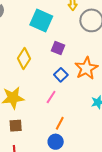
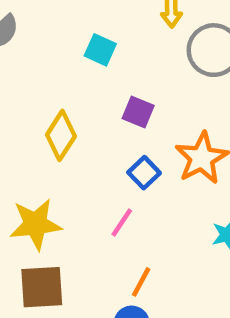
cyan square: (41, 21) -> (100, 50), size x0.6
brown square: (16, 126) -> (42, 287), size x1.5

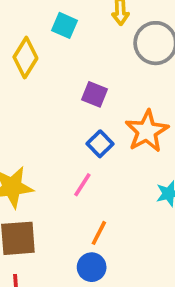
cyan square: (100, 50) -> (64, 25), moved
yellow diamond: (61, 135) -> (25, 58), moved

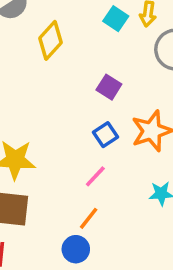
cyan square: (64, 25) -> (116, 19), moved
pink line: (82, 185) -> (95, 176), moved

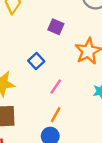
blue square: (105, 135) -> (36, 61), moved

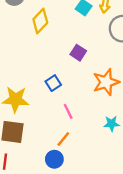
pink line: (56, 86) -> (68, 111), turned -70

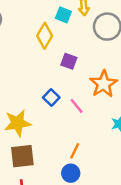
yellow diamond: (40, 21) -> (45, 36), moved
pink line: (68, 111) -> (77, 106), moved

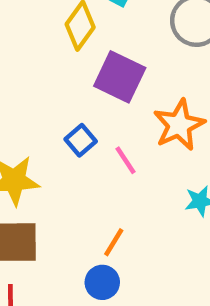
purple square: (69, 61) -> (120, 77), size x1.6

